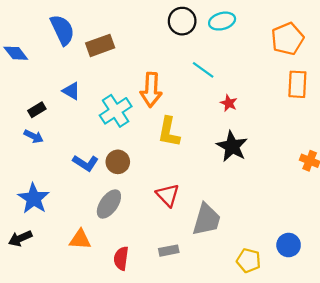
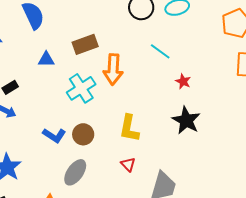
brown rectangle: (100, 45) -> (85, 44), moved
blue triangle: (71, 91) -> (46, 59), moved, turned -30
yellow L-shape: (169, 132) -> (129, 128), moved
red triangle: (168, 195) -> (128, 164), size x0.7

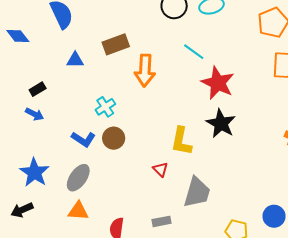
red star: (183, 81) -> (218, 83), size x2.0
cyan cross: (81, 88) -> (105, 107), moved, size x0.7
yellow L-shape: (129, 128) -> (181, 141), moved
gray ellipse: (75, 172) -> (78, 178), moved

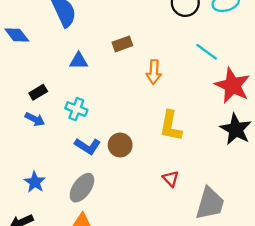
brown rectangle: (116, 44) -> (122, 44), size x0.7
orange arrow: (145, 70) -> (154, 72), size x0.7
cyan cross: (105, 107) -> (76, 109), moved, turned -36
yellow L-shape: (181, 141) -> (171, 126), moved
blue star: (34, 172) -> (35, 182), size x0.7

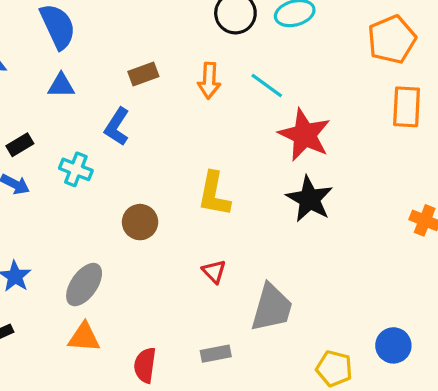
blue triangle: (79, 61) -> (61, 86), moved
orange arrow: (154, 72) -> (209, 81), moved
blue L-shape: (88, 146) -> (117, 127), moved, turned 90

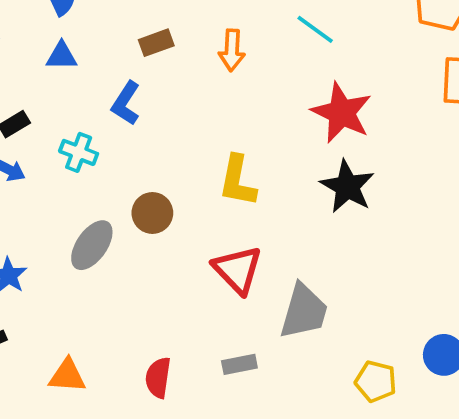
cyan line: (267, 86) -> (315, 29), moved
red triangle: (214, 271) -> (238, 270), size x1.8
gray ellipse: (84, 285) -> (92, 245), moved
orange triangle: (84, 337) -> (67, 376), moved

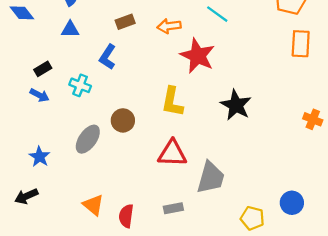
orange arrow: (232, 50) -> (169, 26), turned 80
red star: (342, 113) -> (198, 56), moved
red triangle: (238, 270) -> (172, 153), turned -44
orange triangle: (67, 376) -> (93, 205), moved, turned 35

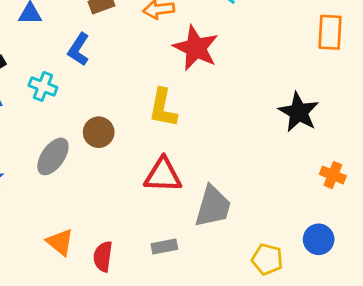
black star: (236, 105) -> (299, 112), moved
orange cross: (313, 119) -> (333, 175), moved

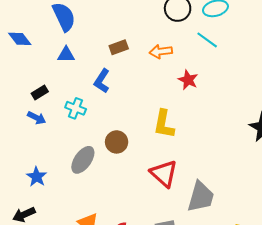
red star: (196, 48) -> (188, 80), size x0.6
red triangle: (163, 175) -> (164, 174), turned 40

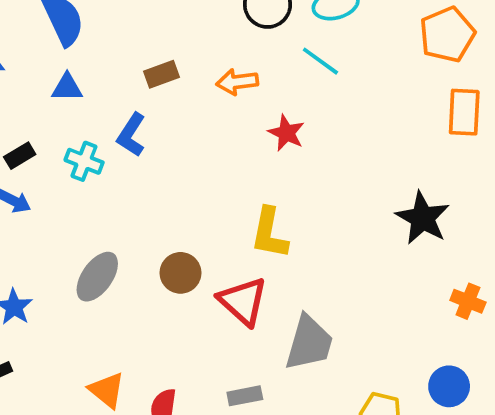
cyan cross: (76, 108) -> (84, 161), moved
yellow L-shape: (164, 124) -> (269, 233), moved
brown circle: (117, 142) -> (180, 273), moved

